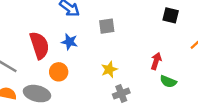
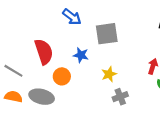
gray square: (107, 26) -> (107, 34), size x1.5
blue star: (69, 42) -> (81, 55), moved

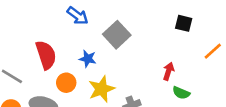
gray square: (107, 34) -> (117, 35), turned -35
yellow star: (109, 74) -> (102, 89), moved, size x1.5

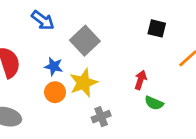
orange circle: (66, 83) -> (55, 92), moved
yellow star: (102, 89) -> (83, 83), moved

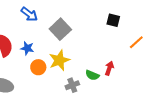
blue star: (54, 66) -> (27, 48), moved
red arrow: (140, 80) -> (109, 68), moved
green semicircle: (154, 103) -> (92, 75), moved

